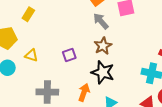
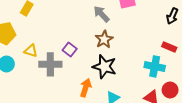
purple square: (69, 55) -> (70, 49), turned -32
gray cross: (47, 92) -> (50, 64), moved

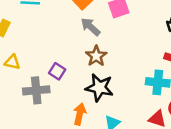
yellow triangle: (31, 51) -> (12, 62), moved

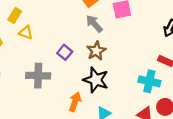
yellow triangle: (12, 62) -> (26, 33), moved
purple square: (57, 71) -> (65, 52), moved

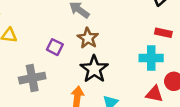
black star: (96, 80) -> (94, 69), turned 30

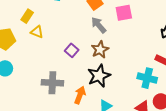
gray cross: (32, 78) -> (52, 83), moved

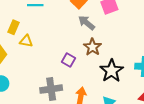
purple square: (72, 50) -> (68, 60), moved
black star: (99, 76) -> (112, 71), moved

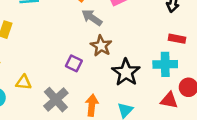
yellow triangle: (26, 41) -> (24, 82), moved
gray cross: (51, 89) -> (56, 100), turned -30

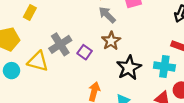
yellow triangle: (24, 82) -> (38, 61), size x1.5
gray cross: (56, 100) -> (60, 44), moved

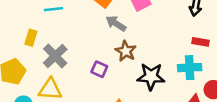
gray cross: (60, 44) -> (55, 56), moved
black star: (129, 68) -> (151, 77), turned -30

